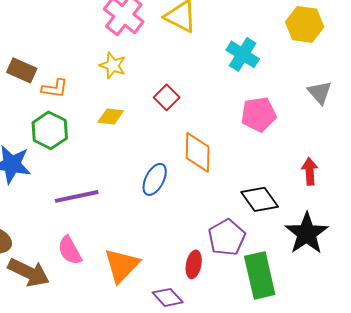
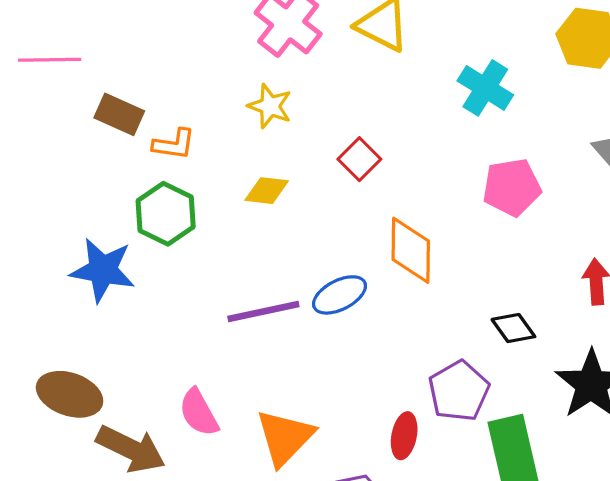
blue ellipse: (155, 179) -> (340, 295), turned 36
purple line: (77, 196) -> (263, 312), moved
black diamond: (260, 199) -> (513, 328), size x0.7

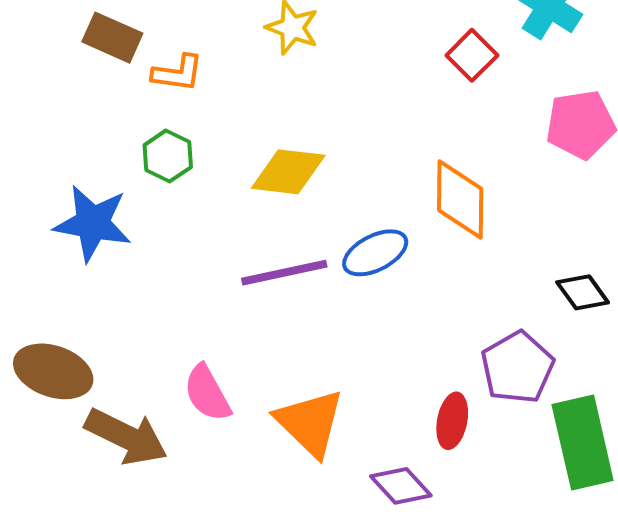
red square: (359, 159) -> (472, 55), moved
yellow diamond: (267, 191) -> (288, 172), moved, size x1.4
green hexagon: (166, 214) -> (168, 156), size x0.7
orange triangle: (285, 437) -> (310, 423), turned -30

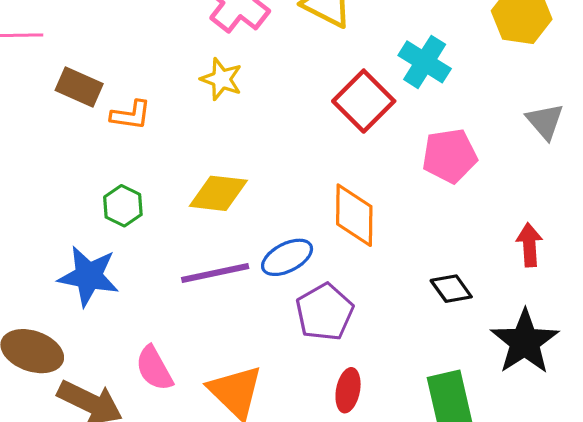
red square: (472, 55) -> (364, 101), size x1.5
green hexagon: (168, 156) -> (123, 206), moved
blue star: (93, 223) -> (89, 276), moved
purple pentagon: (517, 367) -> (325, 312), moved

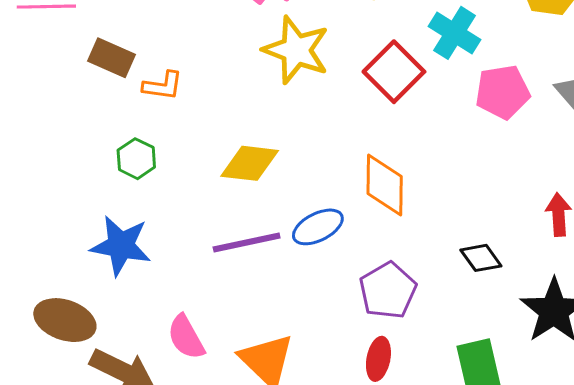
yellow star: (221, 79) -> (296, 50), moved, size x1.6
pink pentagon: (450, 156) -> (503, 92), moved
green hexagon: (123, 206) -> (136, 159), moved
purple pentagon: (325, 312) -> (388, 291), moved

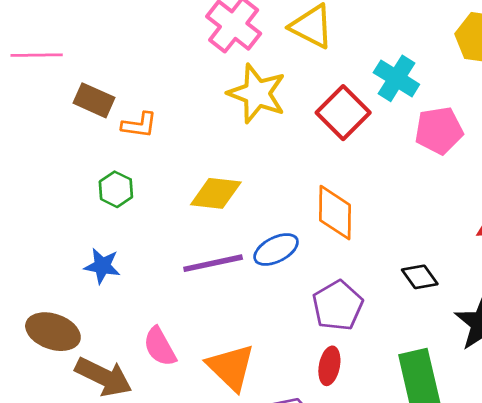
blue star: (121, 246) -> (102, 266), size x0.7

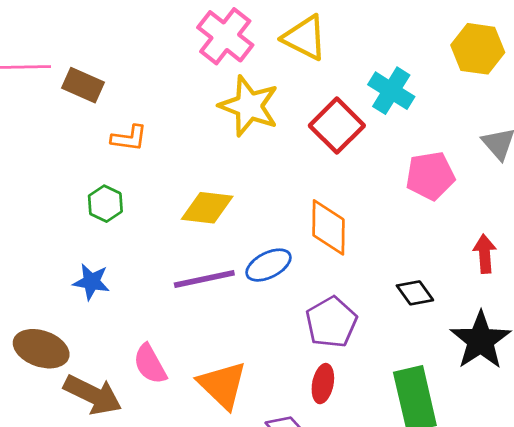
brown rectangle: (94, 100) -> (83, 85), moved
pink pentagon: (439, 130) -> (430, 176), moved

